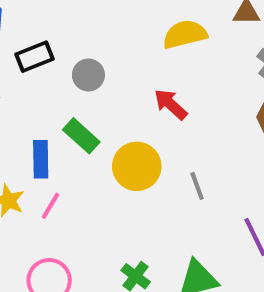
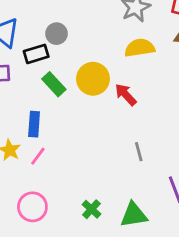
gray circle: (88, 75) -> (56, 34), moved
green rectangle: (81, 136) -> (54, 84), moved
yellow circle: (137, 166) -> (93, 79), moved

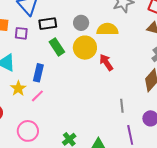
gray circle: (56, 34) -> (81, 23), moved
yellow semicircle: (140, 48) -> (107, 29), moved
gray line: (139, 152) -> (122, 106), moved

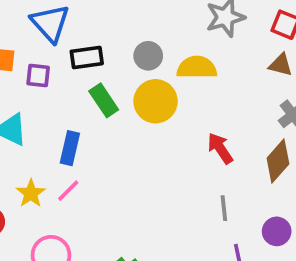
red arrow: (106, 62) -> (220, 148), moved
yellow star: (18, 88) -> (31, 193), moved

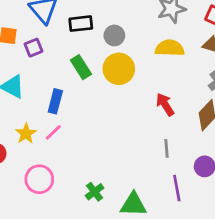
black rectangle: (87, 57) -> (81, 24), moved
yellow semicircle: (197, 67) -> (170, 48), moved
purple square: (38, 76) -> (34, 48), turned -30

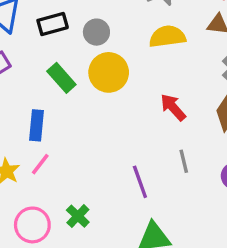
purple line: (177, 188) -> (140, 182), moved
green cross: (95, 192) -> (78, 216), moved

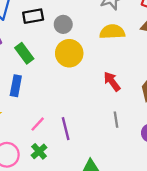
green rectangle: (61, 78) -> (24, 53), moved
pink line: (40, 164) -> (38, 124), moved
purple line: (140, 182) -> (66, 129), moved

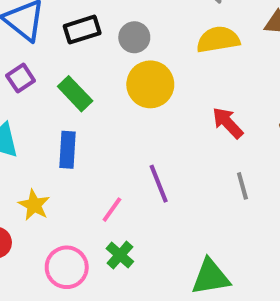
purple line: (66, 129) -> (159, 184), moved

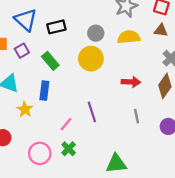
gray circle: (134, 37) -> (96, 33), moved
red arrow: (228, 123) -> (131, 82), turned 132
yellow star: (34, 205) -> (25, 109), moved

